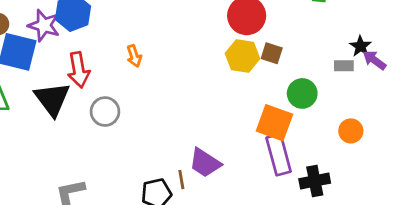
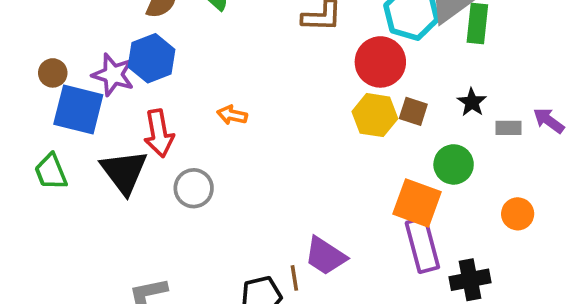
black star: (361, 46) -> (472, 102), moved
orange arrow: (134, 56) -> (232, 115), turned 120

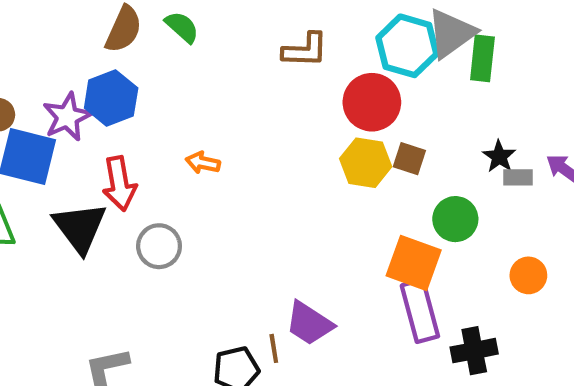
purple star: (113, 75) -> (67, 117), turned 30
black star: (472, 102) -> (499, 156), moved

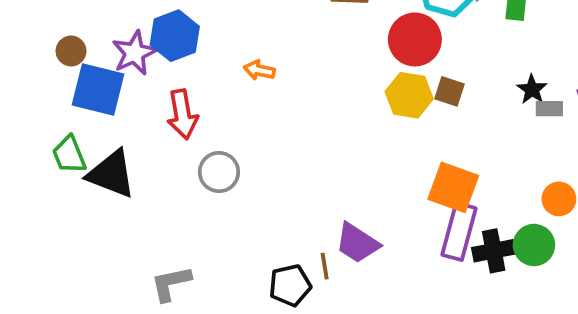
orange arrow: (203, 163) -> (259, 70), moved
green circle: (455, 219) -> (534, 245), moved
black triangle: (80, 227) -> (111, 174), moved, turned -32
purple rectangle: (420, 311) -> (459, 232), turned 30
black cross: (474, 351) -> (494, 251), moved

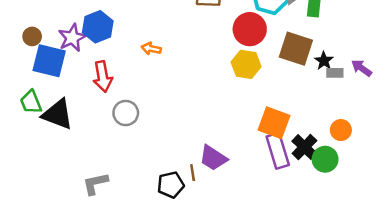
brown square: (449, 91) -> (296, 49), moved, size x1.8
purple rectangle: (459, 232) -> (278, 151), turned -32
black cross: (494, 251) -> (304, 147), moved, turned -35

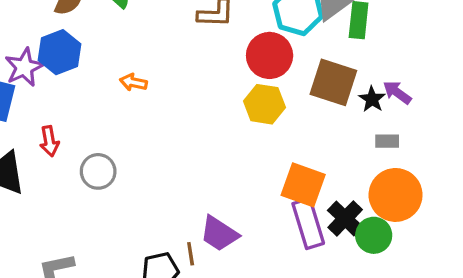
purple arrow: (362, 68) -> (397, 92), moved
gray rectangle: (335, 73) -> (387, 141), moved
red arrow: (103, 77) -> (49, 141), moved, size x0.7
orange circle: (341, 130) -> (396, 195), size x1.8

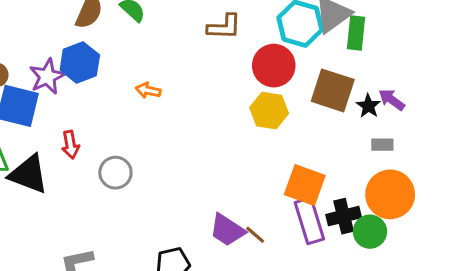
black cross: (345, 218) -> (344, 216), turned 32
brown line: (191, 254) -> (255, 235), moved, turned -40

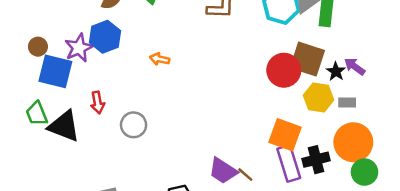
red circle: (274, 66) -> (284, 70), moved
yellow hexagon: (269, 111) -> (319, 98), moved
green circle: (370, 232) -> (364, 172), moved

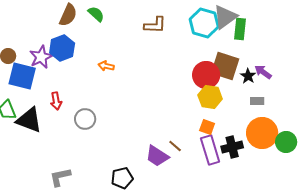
yellow hexagon: (319, 98) -> (210, 97), moved
orange square: (285, 135) -> (207, 127), size x0.6
green circle: (364, 172) -> (286, 142), moved
brown line: (245, 175) -> (175, 146), moved

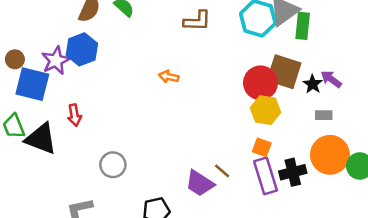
orange arrow: (106, 66) -> (169, 77), moved
gray circle: (85, 119) -> (113, 165), moved

